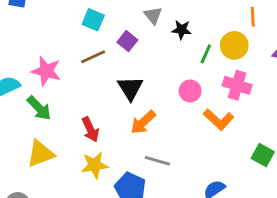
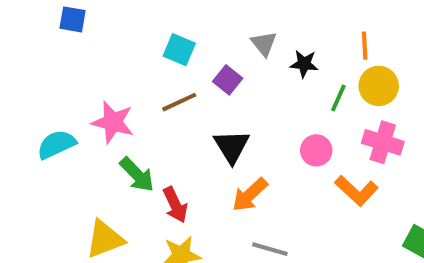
orange line: (253, 17) -> (365, 46), moved
green arrow: (39, 108) -> (137, 175), moved

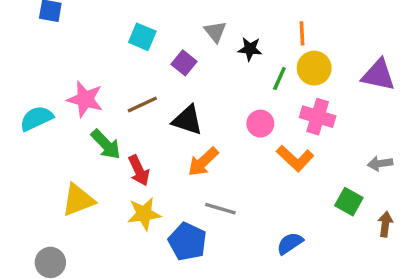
brown line: (179, 102) -> (142, 104), moved
black triangle: (232, 146) -> (187, 120), turned -40

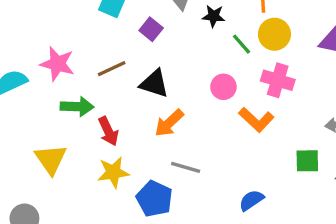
green line: (279, 78) -> (242, 44), turned -65
green arrow: (106, 144) -> (77, 107), turned -44
yellow triangle: (78, 200) -> (51, 159), turned -44
green square: (349, 202) -> (307, 161), turned -30

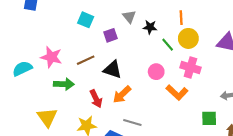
purple square: (151, 29) -> (111, 35), turned 32
red arrow: (108, 131) -> (96, 99), moved

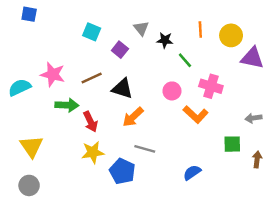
purple square: (111, 35) -> (120, 50), turned -32
yellow circle: (188, 38) -> (231, 35), moved
red arrow: (96, 99) -> (90, 122), moved
yellow triangle: (47, 117) -> (31, 146), moved

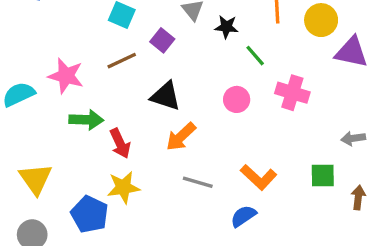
brown line: (92, 78) -> (122, 61), moved
orange L-shape: (196, 115) -> (259, 177), moved
blue pentagon: (122, 171) -> (90, 214), moved
blue semicircle: (192, 172) -> (243, 216), moved

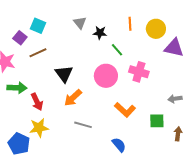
purple square: (162, 40) -> (20, 38), moved
black triangle: (166, 96) -> (64, 74), turned 36
pink circle: (237, 99) -> (106, 76), size x1.5
orange L-shape: (259, 177) -> (125, 110), moved
blue semicircle: (243, 216) -> (119, 145), moved, turned 84

